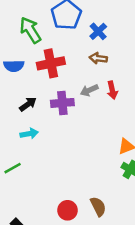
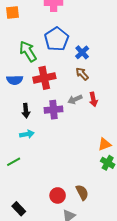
brown arrow: (98, 58) -> (82, 74), turned 40
black arrow: (28, 104) -> (26, 111), turned 120

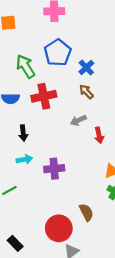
red arrow: (93, 99) -> (99, 135), moved
purple cross: (53, 110) -> (54, 169), moved
brown semicircle: (82, 192) -> (86, 212), moved
red circle: (58, 195) -> (59, 228), size x1.5

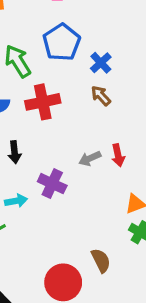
gray arrow: (78, 120) -> (90, 158), moved
cyan arrow: (24, 159) -> (16, 201), moved
purple cross: (54, 169) -> (52, 184), moved, turned 30

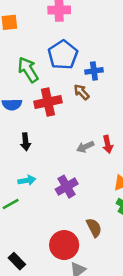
blue cross: (101, 63) -> (94, 71), turned 35
brown arrow: (101, 96) -> (82, 92), moved
purple cross: (52, 184) -> (67, 187), moved, turned 35

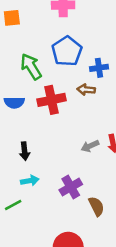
brown arrow: (82, 92) -> (86, 90), turned -42
black arrow: (26, 142) -> (25, 151), moved
brown semicircle: (94, 228) -> (96, 206), moved

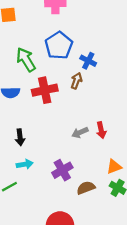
blue cross: (99, 68) -> (88, 61), turned 35
brown arrow: (86, 90) -> (76, 81), turned 105
brown semicircle: (96, 206) -> (86, 188), turned -84

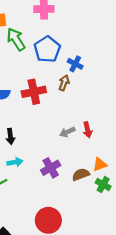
green arrow: (26, 60) -> (16, 39), moved
brown semicircle: (86, 188) -> (81, 174), moved

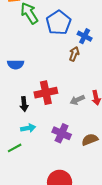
red cross: (34, 92) -> (46, 93), moved
purple cross: (51, 168) -> (62, 133), turned -36

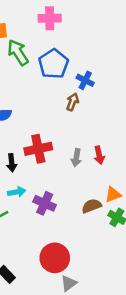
gray arrow: (77, 100) -> (76, 158), turned -56
purple cross: (62, 133) -> (45, 203), moved

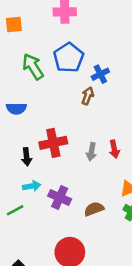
green arrow: (18, 52) -> (33, 67), moved
blue cross: (85, 80) -> (100, 74), turned 36
brown semicircle: (92, 206) -> (94, 209), moved

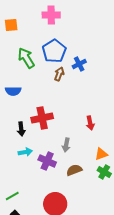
brown arrow: (88, 96) -> (59, 74), moved
gray arrow: (91, 152) -> (66, 145), moved
green line: (15, 210) -> (12, 196), moved

